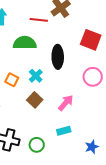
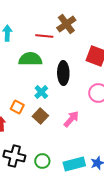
orange square: (12, 80) -> (17, 107), moved
cyan rectangle: (64, 131) -> (74, 164), moved, size x1.5

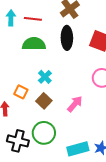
red line: (44, 36) -> (33, 19), moved
black ellipse: (63, 73) -> (67, 38), moved
green circle: (42, 161) -> (44, 133), moved, size x1.5

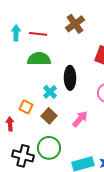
black ellipse: (67, 38) -> (70, 78), moved

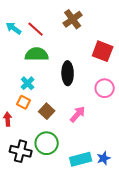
cyan arrow: (16, 33) -> (14, 28), turned -56
red line: (38, 34) -> (36, 29), turned 36
cyan cross: (50, 92) -> (28, 83), moved

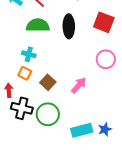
black ellipse: (68, 73) -> (69, 26), moved
cyan cross: (28, 83) -> (29, 54), turned -32
black cross: (21, 151) -> (22, 108), moved

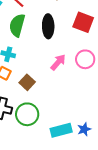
green semicircle: (38, 25) -> (17, 25), turned -75
pink arrow: (79, 85) -> (58, 62), moved

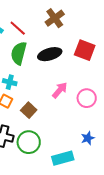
black ellipse: (48, 26) -> (50, 54), turned 75
pink circle: (85, 59) -> (87, 98), moved
blue star: (84, 129) -> (88, 138), moved

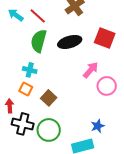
pink arrow: (60, 90) -> (91, 70), moved
blue star: (88, 138) -> (98, 126), moved

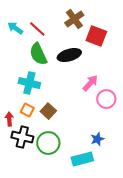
red square: (105, 38) -> (96, 36), moved
green semicircle: (39, 41) -> (38, 54), turned -40
cyan cross: (30, 70) -> (29, 83), size x1.5
orange square: (26, 89) -> (27, 110), moved

